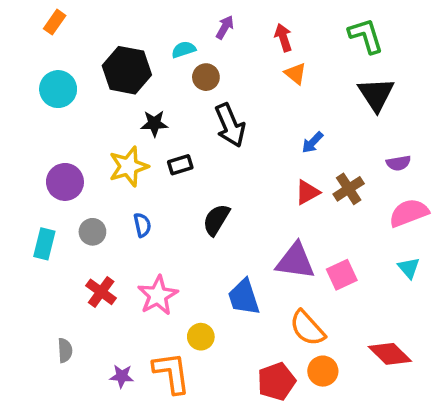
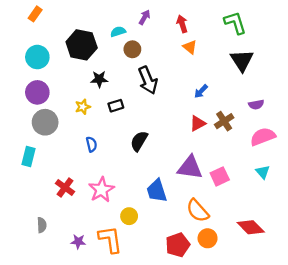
yellow star: (129, 166) -> (83, 107), size x0.6
purple circle: (65, 182) -> (37, 92), moved
gray circle: (92, 232) -> (45, 122), moved, size x1.5

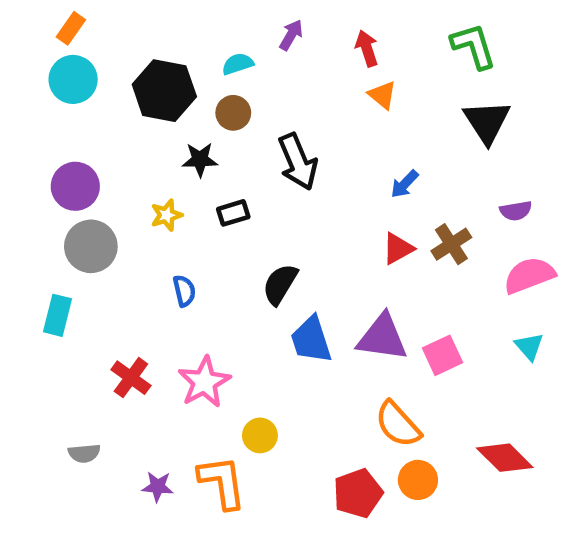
brown circle: (132, 49) -> (233, 113), moved
cyan circle: (37, 57) -> (73, 79), moved
blue trapezoid: (157, 191) -> (311, 340), moved
gray semicircle: (42, 225) -> (84, 453), turned 88

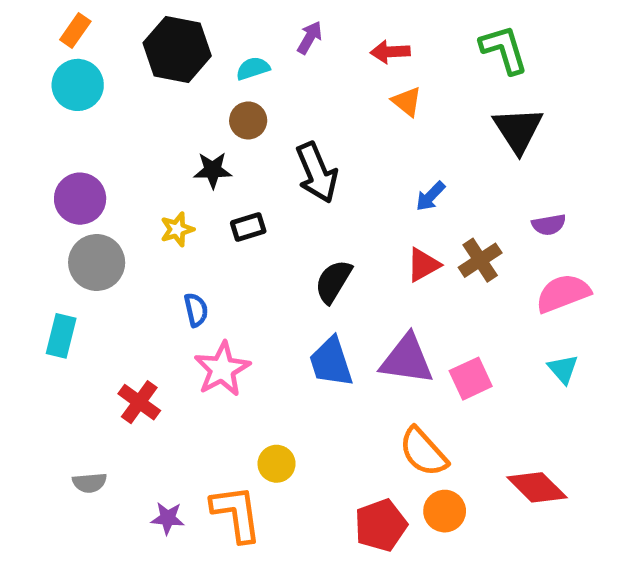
red arrow: (367, 48) -> (390, 52), turned -75
black hexagon: (164, 91) -> (177, 49), moved
black semicircle: (280, 284) -> (333, 281), moved
pink star: (204, 382) -> (222, 369), moved

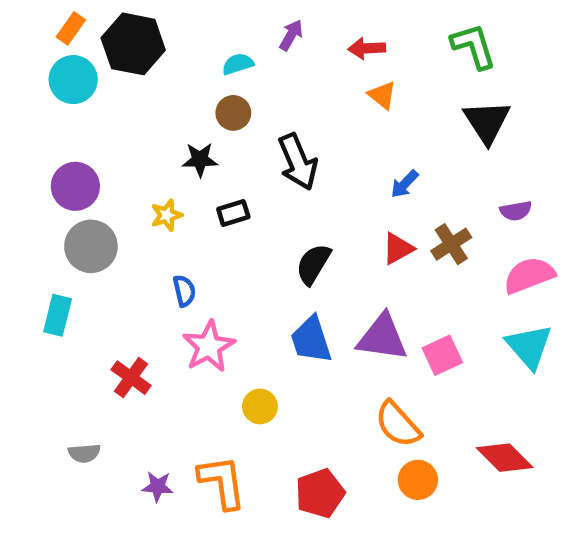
black hexagon: (177, 49) -> (133, 44), moved
cyan triangle: (563, 369) -> (529, 346), size x1.6
yellow circle: (277, 464) -> (260, 406), moved
red pentagon: (381, 525) -> (320, 493), moved

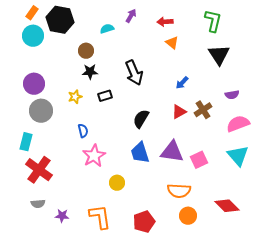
green L-shape: (473, 46) -> (213, 21), turned 30
brown circle: (233, 113) -> (86, 51), moved
red cross: (131, 378) -> (39, 170), moved, size x1.5
orange semicircle: (398, 424) -> (179, 191), turned -45
purple star: (158, 487) -> (62, 216), moved

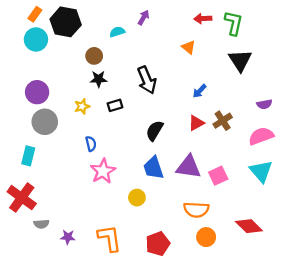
red arrow: (165, 22) -> (203, 19), moved
purple semicircle: (232, 95) -> (264, 104), moved
red cross: (39, 170) -> (22, 198), moved
yellow circle: (117, 183) -> (137, 198), moved

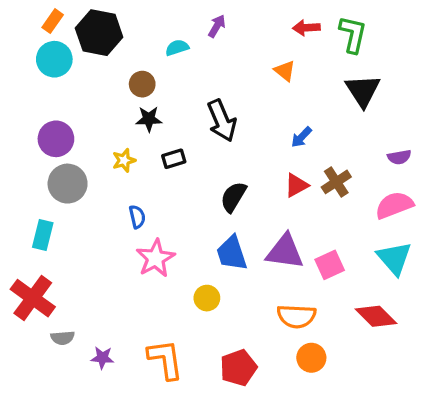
red diamond: (249, 226) -> (376, 316), moved

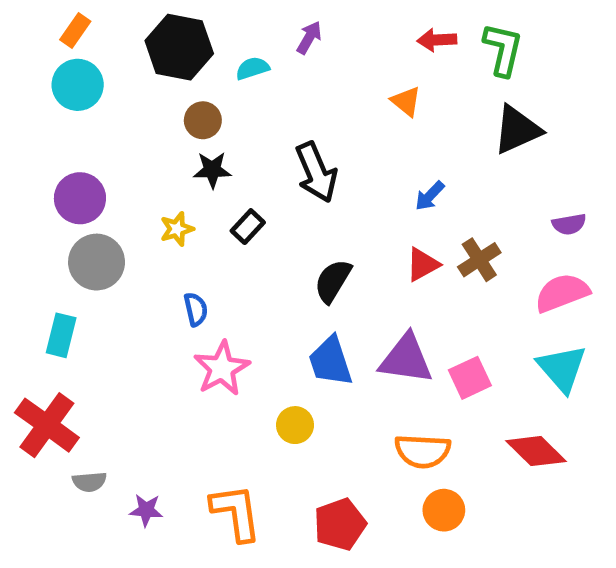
black hexagon: (99, 33) -> (179, 47), moved
black triangle: (363, 91) -> (517, 130), turned 39
black rectangle: (174, 159) -> (248, 227), turned -30

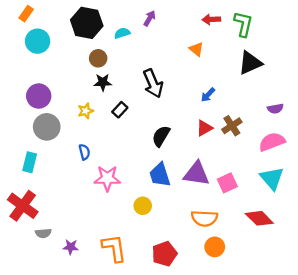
orange rectangle: (75, 30) -> (26, 14), moved
blue semicircle: (196, 309) -> (84, 152), moved
pink star: (222, 368) -> (107, 178), turned 30

